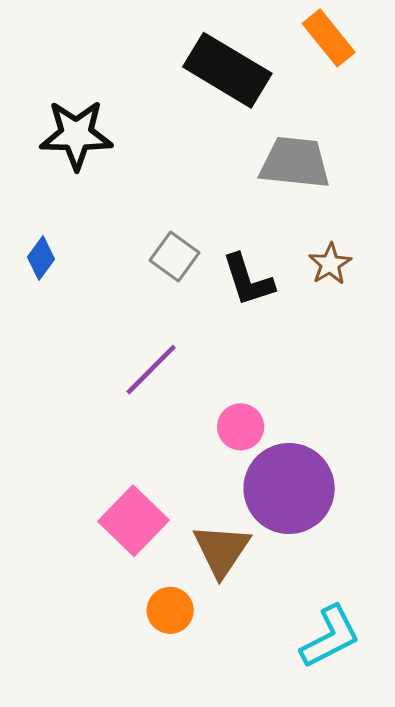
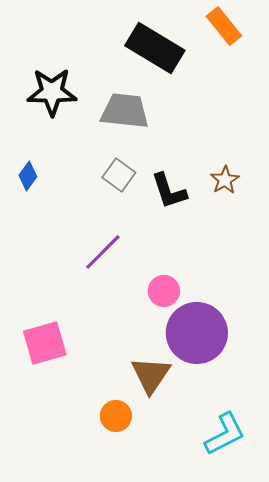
gray trapezoid: (295, 163) -> (125, 111), moved
pink square: (133, 521) -> (45, 343), moved, turned 30

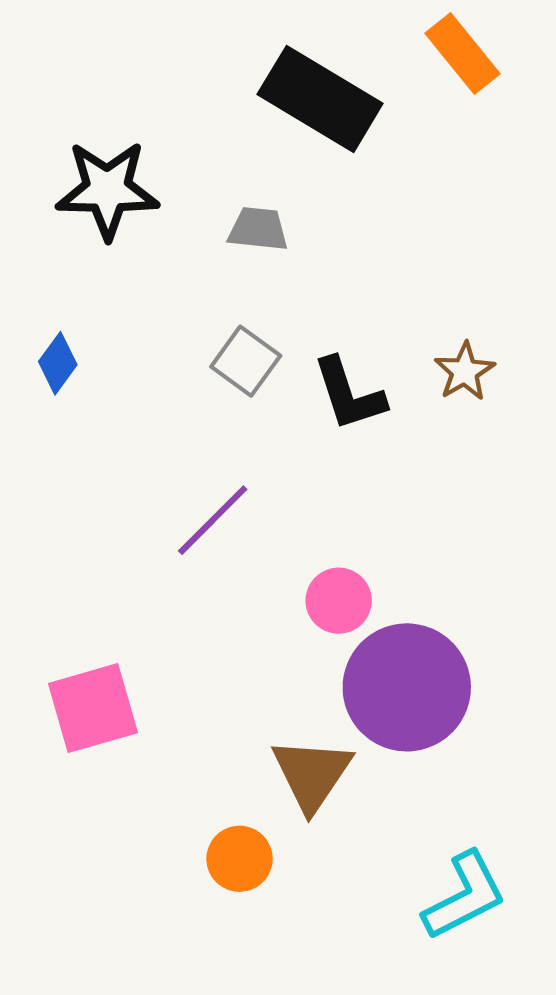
gray trapezoid: (125, 111) -> (258, 229), size x0.6

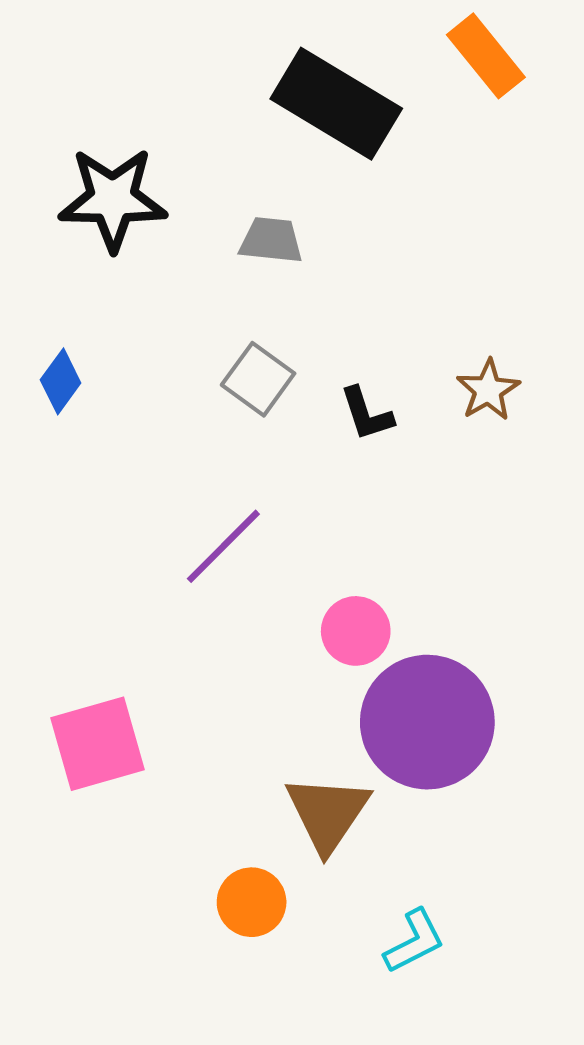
black L-shape: (349, 394) -> (367, 414), size x0.7
cyan L-shape: (465, 896) -> (414, 941), moved, size x0.7

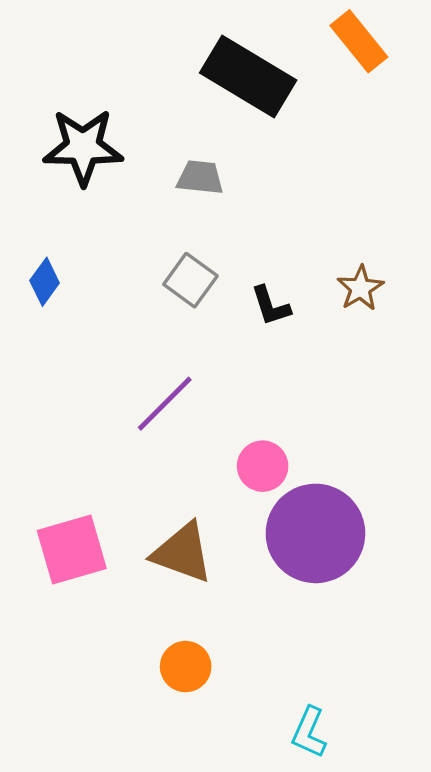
brown triangle: (328, 813) -> (182, 553), moved, turned -44
cyan L-shape: (414, 941) -> (309, 732), moved, turned 141

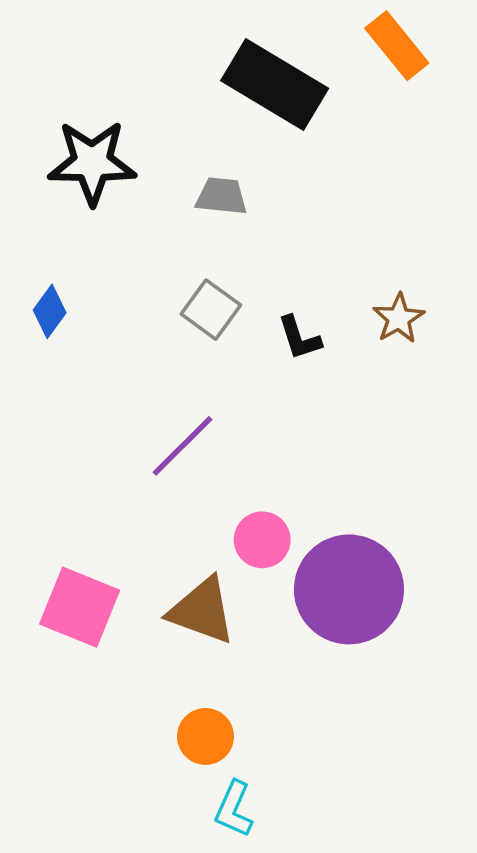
pink circle: (263, 466) -> (262, 540), moved
pink square: (72, 549) -> (80, 607), turned 38
cyan L-shape: (309, 732) -> (234, 809), moved

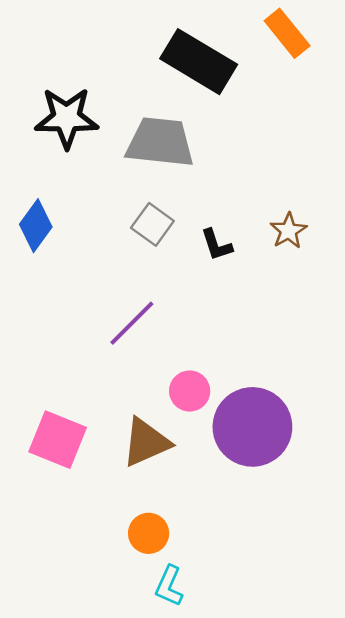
gray trapezoid: (221, 196) -> (160, 142), size x1.8
blue diamond: (50, 311) -> (36, 226), size x1.4
brown triangle: (202, 611) -> (146, 442), turned -44

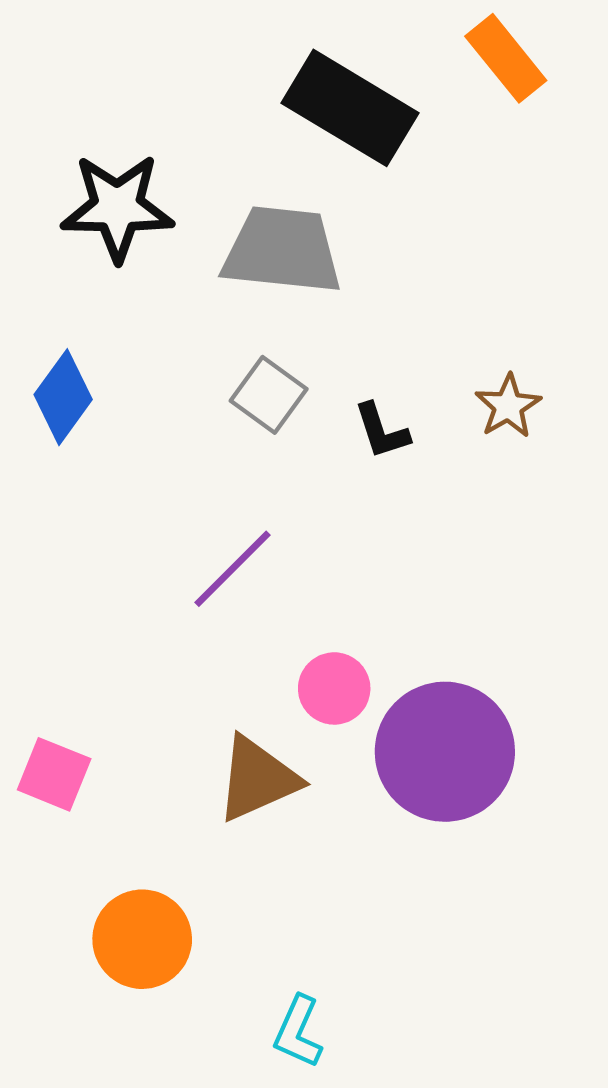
pink square: (58, 440) -> (54, 774), moved, size x0.7
orange circle: (149, 533) -> (142, 939), moved, size x1.4

